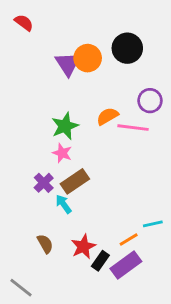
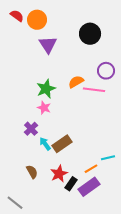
orange circle: (88, 58) -> (37, 20), moved
brown rectangle: (75, 181) -> (62, 144), moved

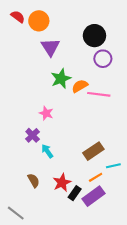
purple circle: (106, 71) -> (103, 59), moved
green star: (46, 89) -> (61, 79), moved
brown rectangle: (62, 144) -> (93, 151), moved

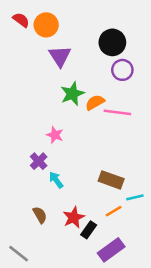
brown rectangle: (93, 151) -> (111, 180), turned 54
purple rectangle: (93, 196) -> (111, 250), moved

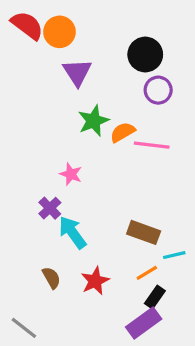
red semicircle: (21, 20) -> (27, 25), size x1.5
cyan arrow: (56, 180) -> (72, 232), size x1.5
black rectangle: (89, 230) -> (155, 297), moved

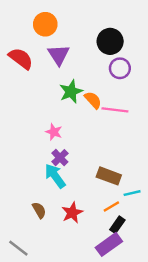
red semicircle: (27, 25) -> (21, 58), moved
orange semicircle: (123, 132) -> (93, 100), turned 78
purple cross: (50, 208) -> (60, 158), moved

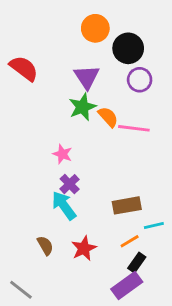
orange circle: (45, 24) -> (95, 28), moved
purple triangle: (59, 55) -> (87, 77), moved
brown rectangle: (109, 176) -> (127, 205), turned -30

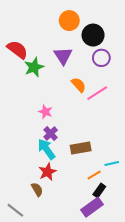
green star: (82, 107) -> (34, 67), moved
pink line: (134, 128) -> (97, 93), turned -40
brown rectangle: (127, 205) -> (81, 148), moved
brown semicircle: (45, 245) -> (37, 189), moved
red star: (84, 248) -> (47, 172), moved

